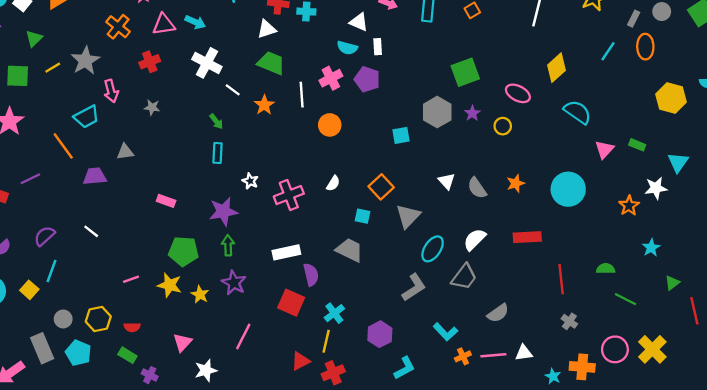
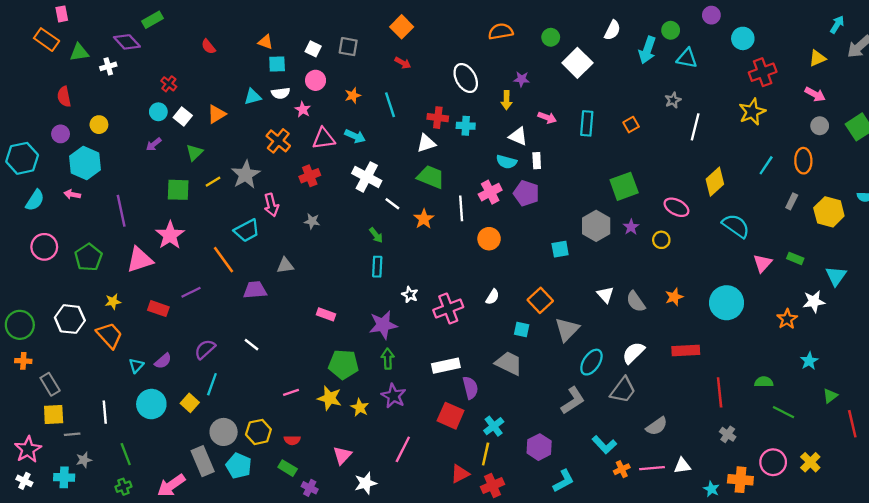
gray rectangle: (634, 19) -> (792, 201), moved
gray circle: (63, 319) -> (224, 432), size x1.5
yellow cross: (652, 349) -> (810, 462), size x0.7

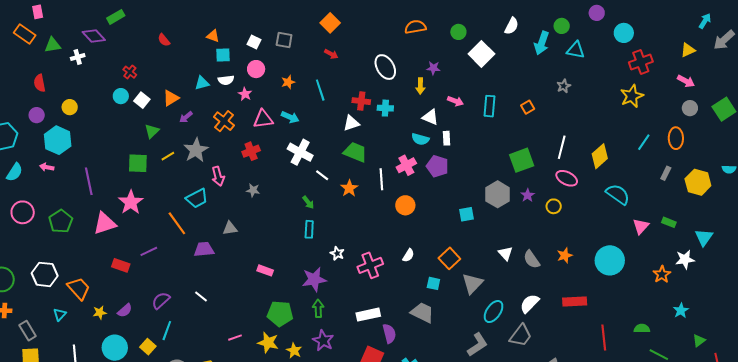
white line: (695, 127) -> (562, 147), moved
purple arrow: (154, 144) -> (186, 117), moved
yellow star: (113, 302) -> (100, 313), moved
cyan triangle: (136, 366) -> (60, 315), moved

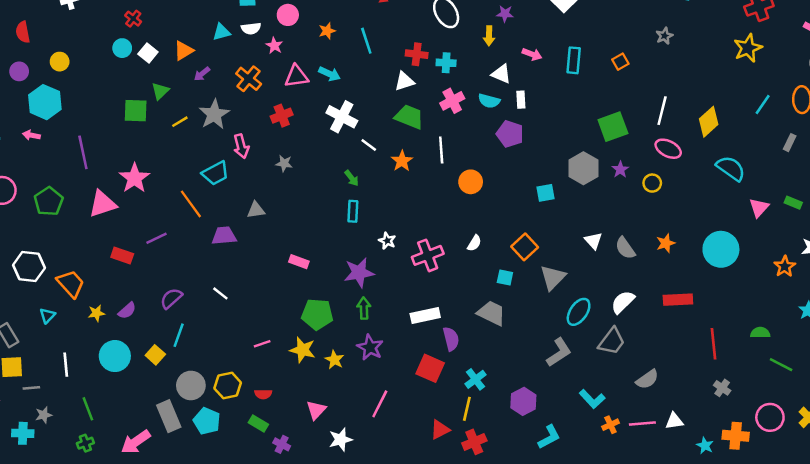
green square: (138, 163) -> (136, 111), moved
pink cross: (406, 165) -> (452, 101), moved

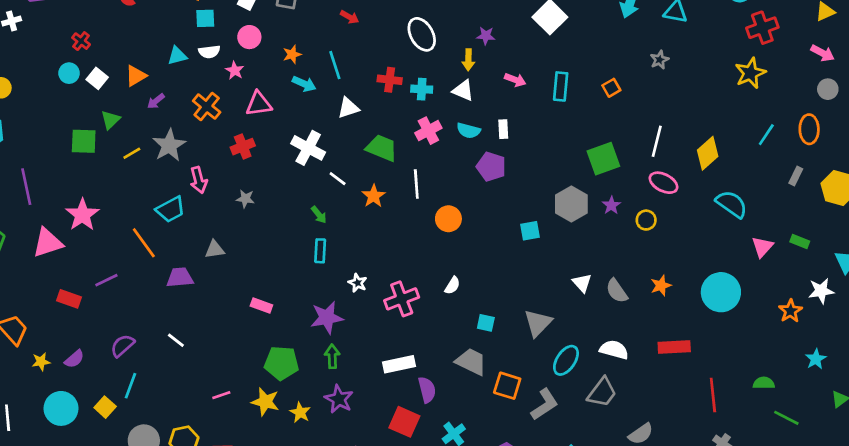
cyan arrow: (330, 74) -> (304, 84), moved
white triangle: (501, 74) -> (463, 90), moved
white triangle: (404, 81) -> (348, 108), moved
orange square: (525, 247) -> (507, 386), moved, turned -30
white semicircle: (623, 302) -> (614, 350), turned 60

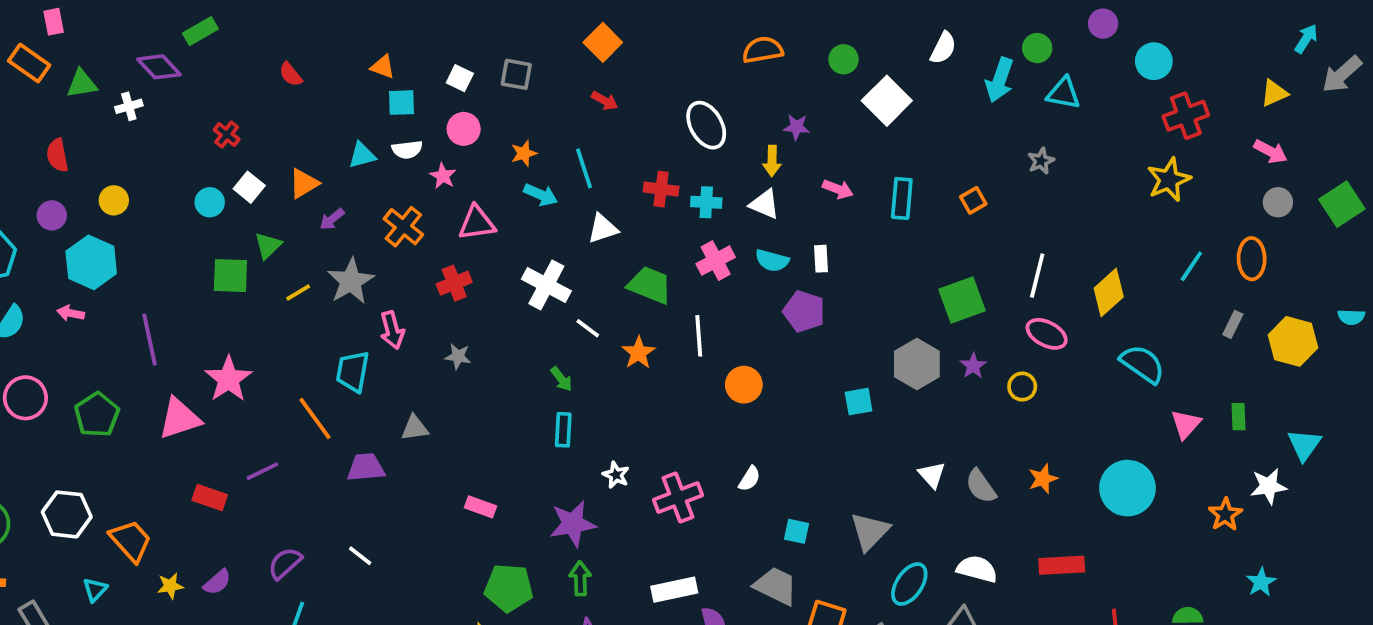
cyan circle: (69, 73) -> (210, 202), moved
cyan trapezoid: (171, 209) -> (353, 371), turned 128
green rectangle: (800, 241) -> (1238, 417), turned 66

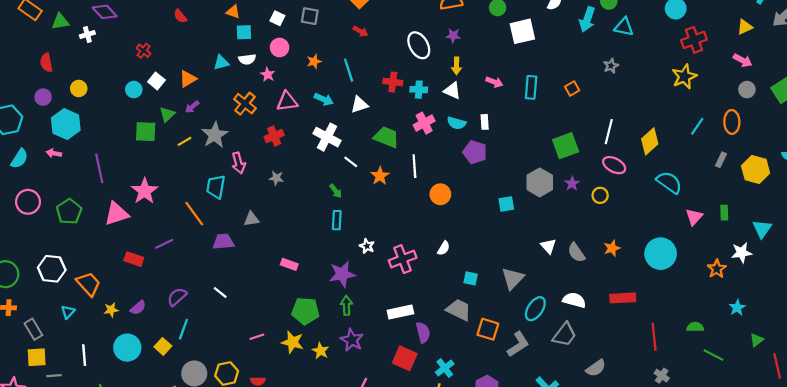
white square: (887, 101) -> (522, 31), turned 32
purple star: (796, 127) -> (453, 36), moved
cyan arrow: (541, 195) -> (324, 99), moved
purple arrow: (332, 219) -> (192, 107), moved

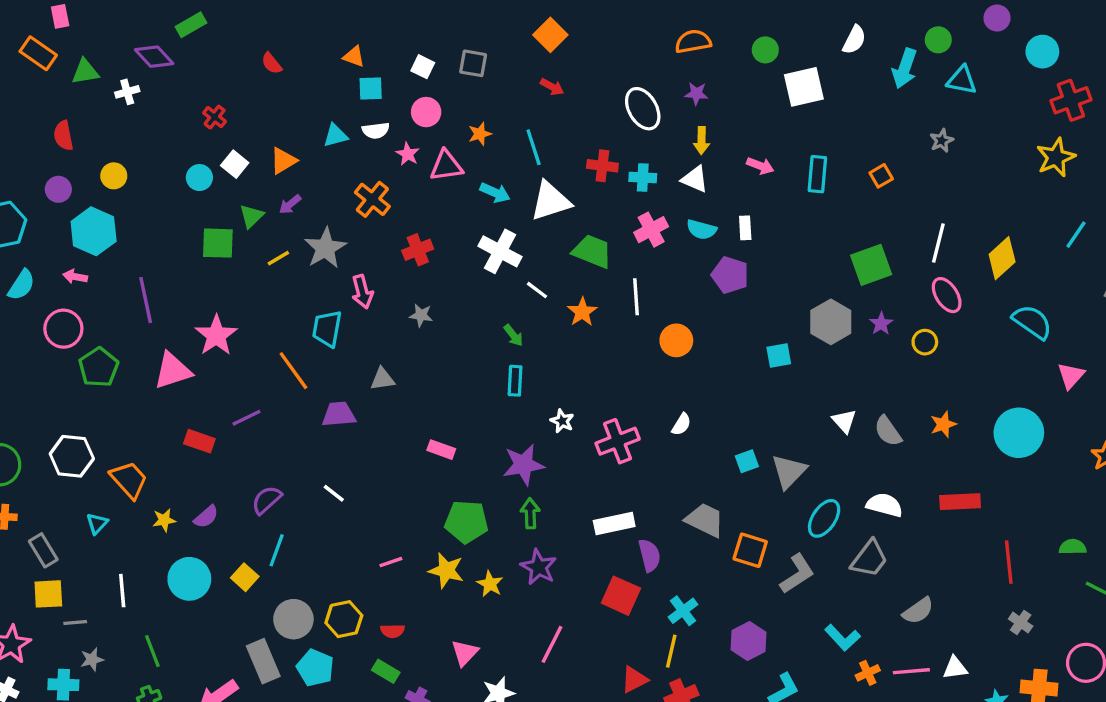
pink triangle: (287, 101) -> (446, 166), moved
white triangle: (359, 105) -> (550, 201), size x1.5
pink ellipse: (614, 165) -> (947, 295), turned 30
pink circle: (28, 202) -> (63, 329), moved
cyan square: (471, 278) -> (747, 461), moved, turned -32

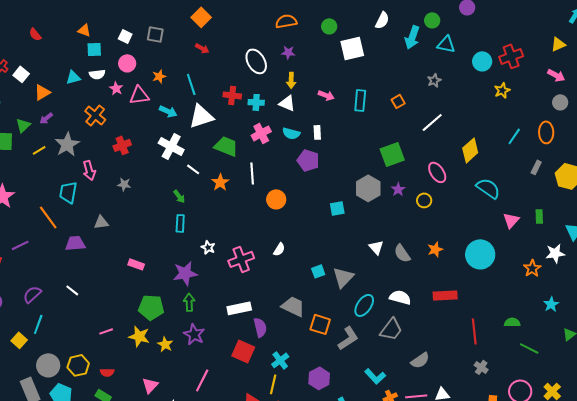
cyan circle: (1042, 52) -> (482, 61), moved
yellow star: (1056, 157) -> (502, 90), size x0.7
white square: (235, 164) -> (21, 74), moved
white line: (938, 243) -> (432, 122), moved, turned 35

